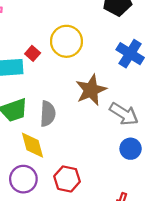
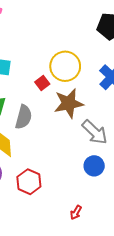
yellow circle: (66, 41) -> (65, 66), moved
red square: (33, 53) -> (42, 83), moved

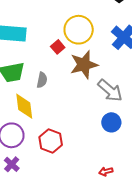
gray semicircle: (24, 117) -> (42, 80), size x0.7
red arrow: (76, 213) -> (106, 171), moved, turned 48

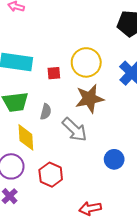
red square: (58, 47) -> (54, 73), moved, turned 32
gray arrow: (110, 90) -> (75, 130), moved
red arrow: (106, 171) -> (90, 208), moved, size x1.5

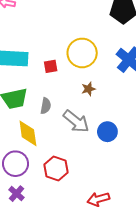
brown star: (89, 99) -> (88, 89), size x0.5
blue circle: (114, 159) -> (107, 132), moved

